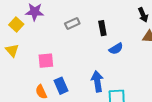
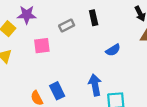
black rectangle: (102, 28) -> (94, 18), moved
pink square: (46, 61) -> (42, 46), moved

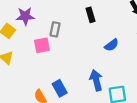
gray rectangle: (67, 26) -> (55, 29), moved, turned -48

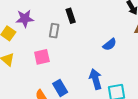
black rectangle: (91, 15) -> (71, 16), moved
pink square: (42, 45) -> (42, 57), moved

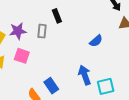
purple star: (25, 19) -> (18, 31), moved
pink square: (42, 57) -> (22, 56), moved, turned 35

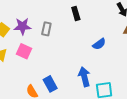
black rectangle: (57, 16) -> (76, 13), moved

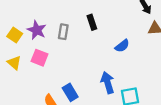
black rectangle: (76, 13) -> (92, 22), moved
purple star: (23, 26) -> (37, 30), turned 30

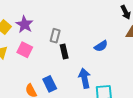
black rectangle: (92, 22) -> (64, 52), moved
gray rectangle: (63, 32) -> (55, 36), moved

